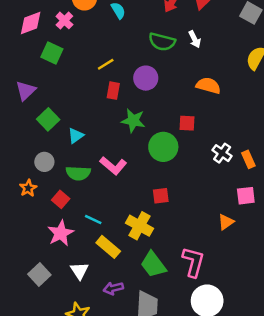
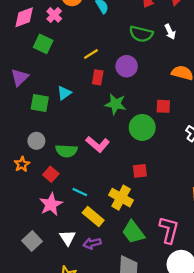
green square: (48, 119) -> (40, 103), turned -36
cyan triangle: (76, 136) -> (64, 93), moved
purple arrow: (113, 288) -> (92, 243), moved

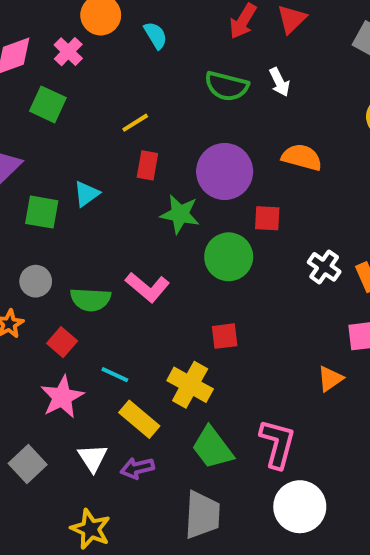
purple circle: (127, 66) -> (225, 171), moved, size x1.4

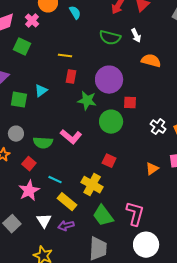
yellow line: (135, 123) -> (65, 56), turned 40
orange semicircle: (302, 157) -> (151, 61), moved
red square: (225, 336) -> (109, 161), turned 32
orange triangle: (330, 379) -> (152, 169), moved

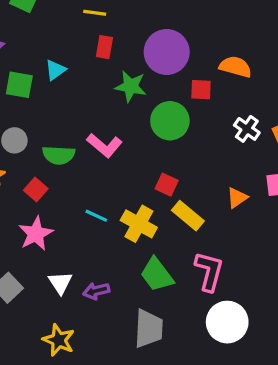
orange semicircle: (151, 61) -> (235, 67), moved
cyan line: (55, 180) -> (96, 216), moved
yellow rectangle: (67, 202) -> (188, 216), moved

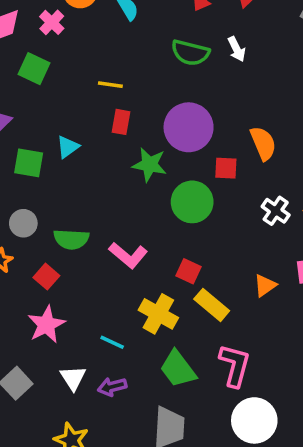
orange semicircle: (235, 67) -> (263, 143), turned 52
pink L-shape: (104, 145) -> (128, 255), moved
cyan line: (96, 216) -> (112, 342), moved

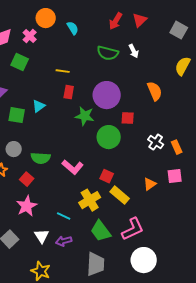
orange semicircle: (263, 143) -> (155, 91), moved
yellow cross: (158, 314) -> (90, 200), turned 30
pink L-shape: (235, 365) -> (133, 229), turned 50

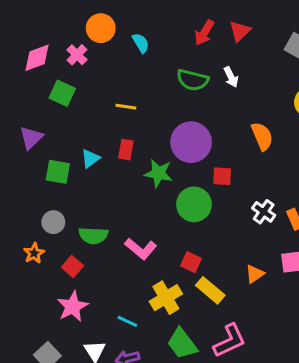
red rectangle: (69, 92) -> (126, 150), moved

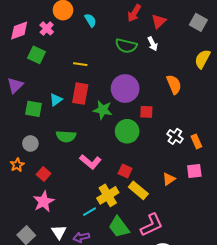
red triangle: (240, 31) -> (159, 21), moved
red rectangle: (126, 150) -> (80, 94), size x1.5
green semicircle: (93, 235) -> (66, 136), moved
cyan line: (127, 321) -> (89, 212), moved, turned -56

